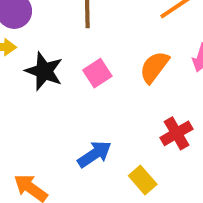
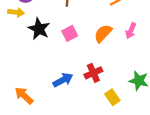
red cross: (177, 133) -> (93, 73), moved
yellow rectangle: (143, 180) -> (112, 97), moved

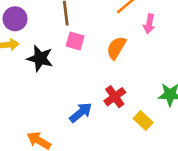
pink arrow: (131, 31) -> (149, 24), moved
pink square: (70, 33) -> (75, 41), moved, turned -35

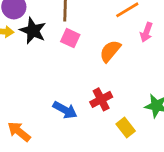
black star: (40, 58) -> (33, 31), moved
blue arrow: (81, 112) -> (65, 110), turned 60

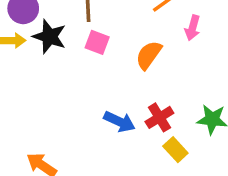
red cross: (101, 99) -> (159, 117), moved
blue arrow: (65, 110) -> (119, 122), moved

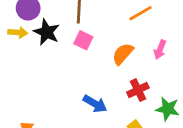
pink arrow: (193, 28) -> (160, 50), moved
red cross: (159, 117) -> (138, 90), moved

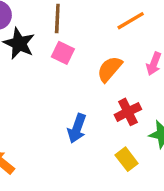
blue arrow: (95, 104) -> (77, 128), turned 80

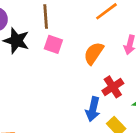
blue arrow: (77, 128) -> (93, 109), moved

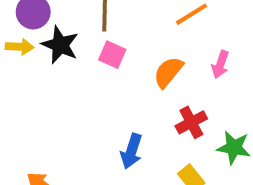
blue arrow: (93, 109) -> (131, 151), moved

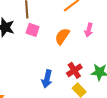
red cross: (191, 122) -> (74, 70), moved

